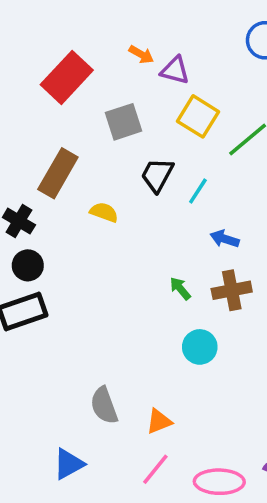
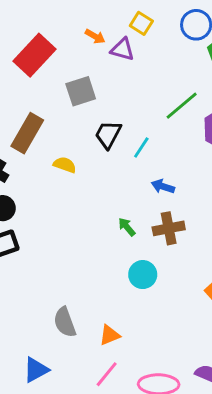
yellow square: (198, 116) -> (141, 23), moved, size x0.7

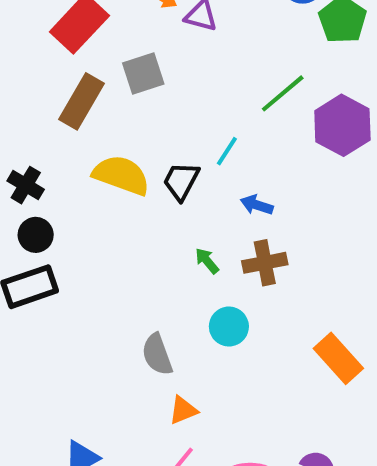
brown rectangle: (27, 133) -> (81, 101), moved
black trapezoid: (108, 135) -> (181, 181), moved
yellow semicircle: (65, 165) -> (121, 175), size x1.8
gray semicircle: (65, 322) -> (157, 354), moved

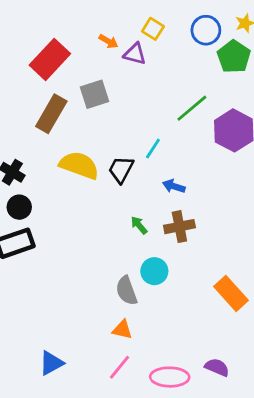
gray semicircle: (157, 354) -> (126, 291), moved
orange triangle: (183, 410) -> (122, 330), turned 35

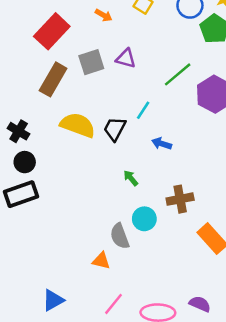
purple triangle: (135, 54) -> (126, 58), moved
brown cross: (179, 227) -> (180, 199), moved
orange triangle: (122, 330) -> (101, 261), moved

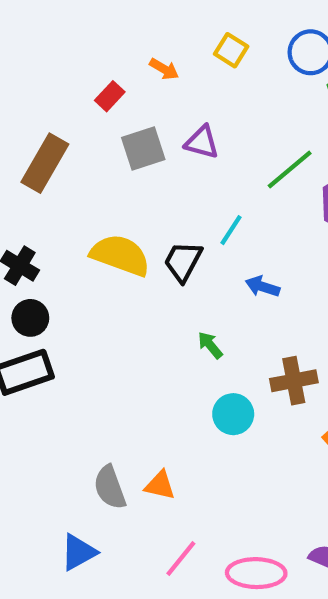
red rectangle: (52, 31) -> (110, 96), moved, size x0.5
brown rectangle: (53, 79) -> (45, 163), moved
gray semicircle: (120, 236) -> (110, 487), moved

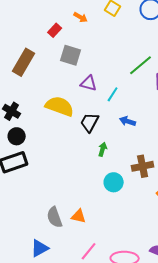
purple triangle: (202, 142) -> (89, 83), moved
gray square: (143, 149) -> (71, 55), turned 35
black trapezoid: (183, 261) -> (90, 122), moved
green arrow: (210, 345) -> (103, 149), turned 56

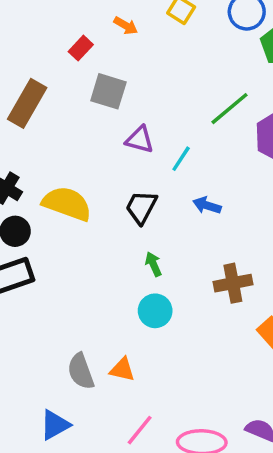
yellow semicircle: (60, 106) -> (67, 204), moved
green arrow: (103, 149) -> (153, 264), moved, turned -40
cyan circle: (114, 182) -> (155, 311), moved

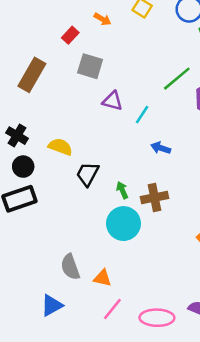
yellow semicircle: (67, 204) -> (60, 147), size x0.7
black trapezoid: (141, 207) -> (88, 174), moved
brown cross: (233, 283) -> (154, 198), moved
cyan circle: (155, 311) -> (124, 224), size x1.4
orange triangle: (122, 370) -> (102, 278), moved

